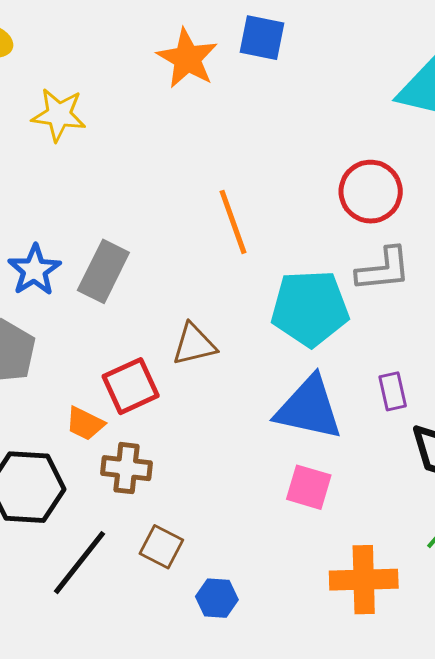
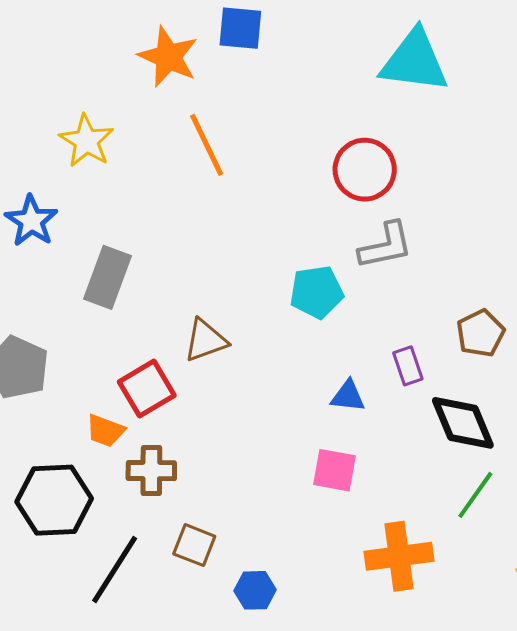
yellow star: (59, 115) -> (86, 141), moved, turned 30
orange line: (233, 222) -> (207, 145), moved
blue star: (34, 270) -> (31, 221), moved
cyan pentagon: (310, 308) -> (317, 292), size x0.7
blue triangle: (309, 408) -> (348, 396), moved, size x0.5

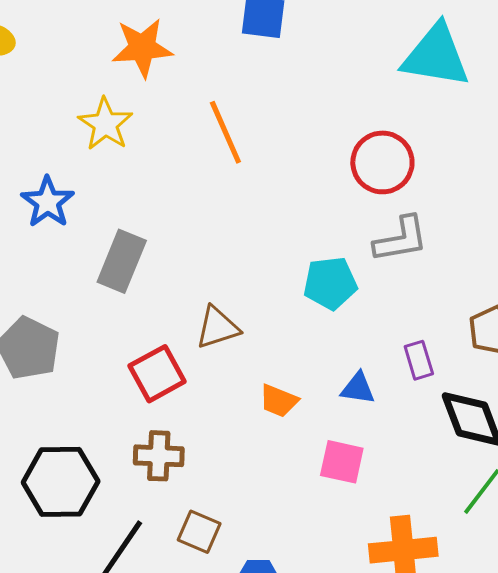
orange star: (168, 57) -> (142, 48), moved, turned -30
orange trapezoid: (105, 431) -> (279, 401), moved

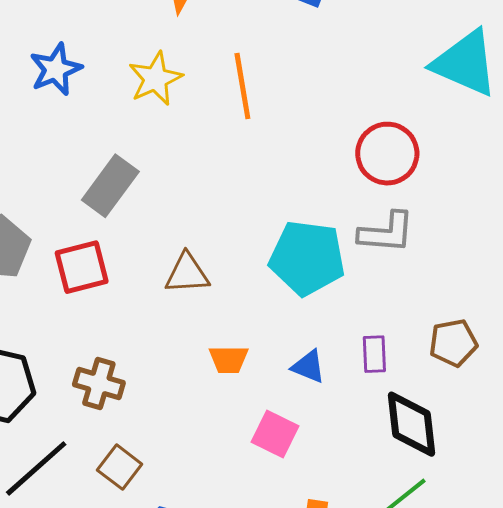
yellow star: (105, 124) -> (155, 79), moved
blue star: (48, 202) -> (56, 69), moved
cyan pentagon: (330, 283) -> (307, 258), size x1.4
red square: (157, 374) -> (82, 267), moved
orange trapezoid: (279, 401) -> (229, 359), turned -36

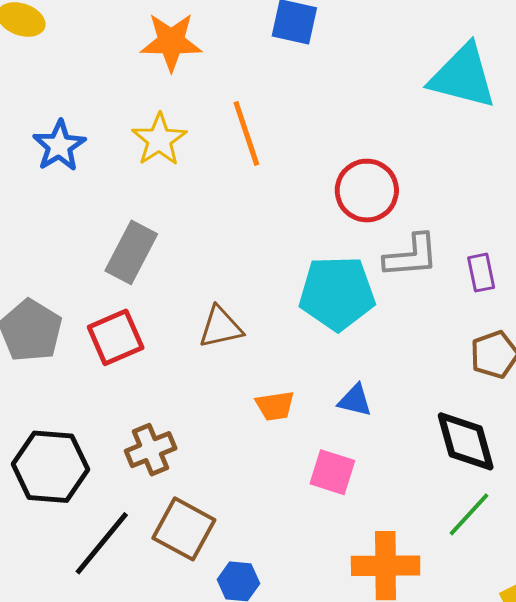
red circle: (387, 154) -> (367, 191), moved
purple rectangle: (374, 354) -> (481, 273), moved
brown cross: (99, 384) -> (151, 450), turned -30
brown square: (120, 467) -> (184, 529), size x1.4

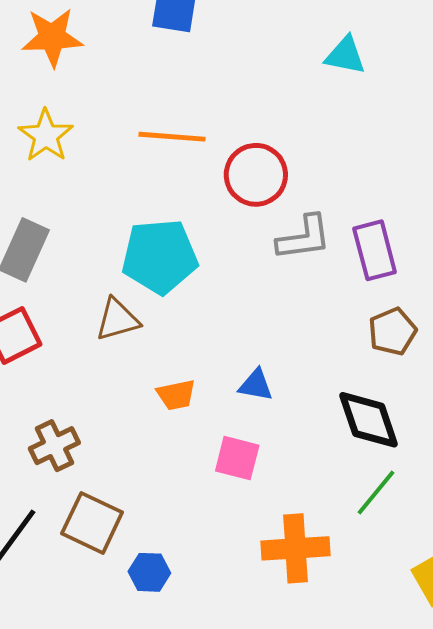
cyan triangle: (463, 76) -> (345, 55), size x0.6
orange line: (246, 133) -> (172, 137), moved, turned -64
purple rectangle: (481, 273) -> (375, 250), size x1.5
cyan pentagon: (337, 293) -> (160, 256), moved

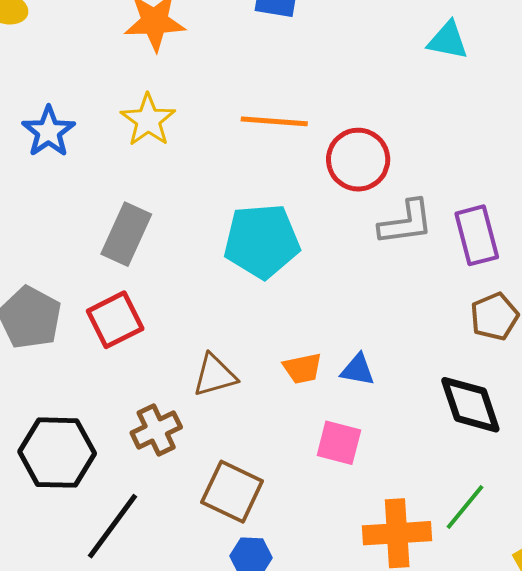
brown triangle: (118, 320) -> (215, 375), moved
orange trapezoid: (176, 395) -> (303, 368), moved
green line: (376, 493) -> (465, 507), moved
brown square: (92, 523) -> (232, 492), moved

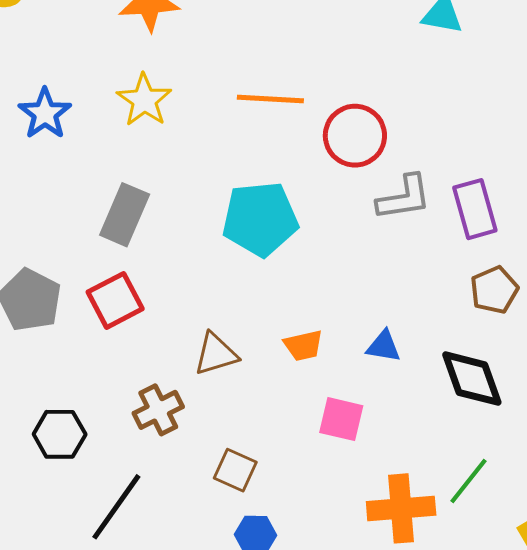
blue triangle: (358, 370) -> (384, 346), moved
black hexagon: (57, 453) -> (60, 434), size x0.7
brown square: (232, 492) -> (235, 470), size x0.7

